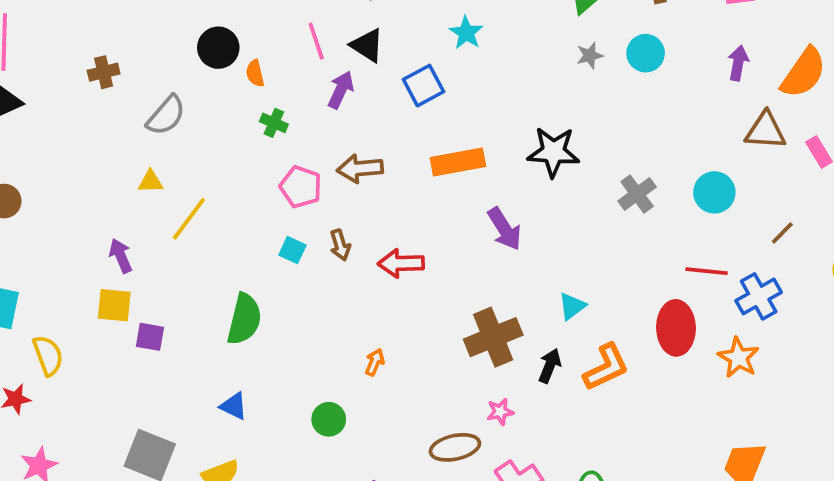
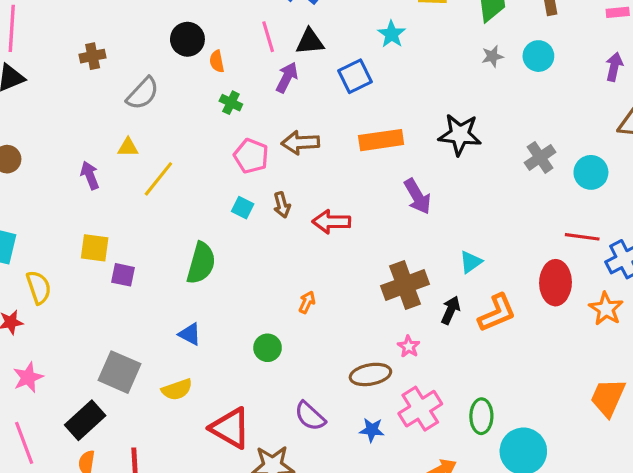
black triangle: (367, 45) -> (310, 42), turned -40
gray cross: (637, 194) -> (540, 157), moved
purple arrow: (121, 256) -> (90, 175), moved
pink star: (500, 412) -> (409, 346), turned -30

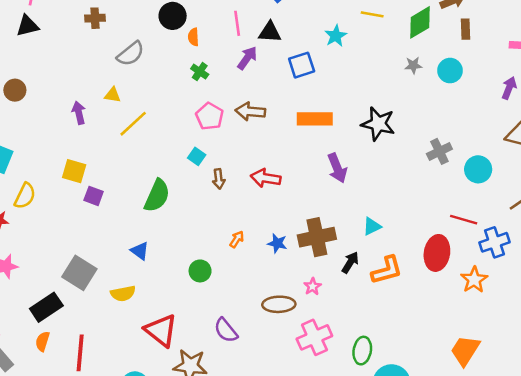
brown arrow: (282, 205) -> (219, 179), moved
yellow semicircle: (39, 287) -> (25, 196), turned 36
blue star: (372, 430) -> (277, 243), moved

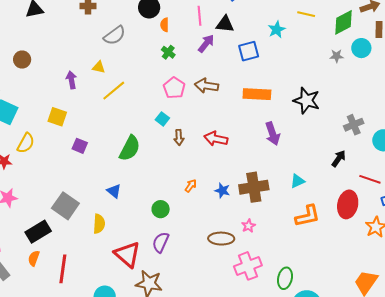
cyan circle: (450, 71) -> (361, 48), moved
yellow square: (74, 171) -> (57, 117), moved
black arrow: (350, 262) -> (339, 158), moved
yellow semicircle: (123, 294) -> (99, 224), turned -78
purple semicircle: (226, 330) -> (161, 242), moved, turned 60

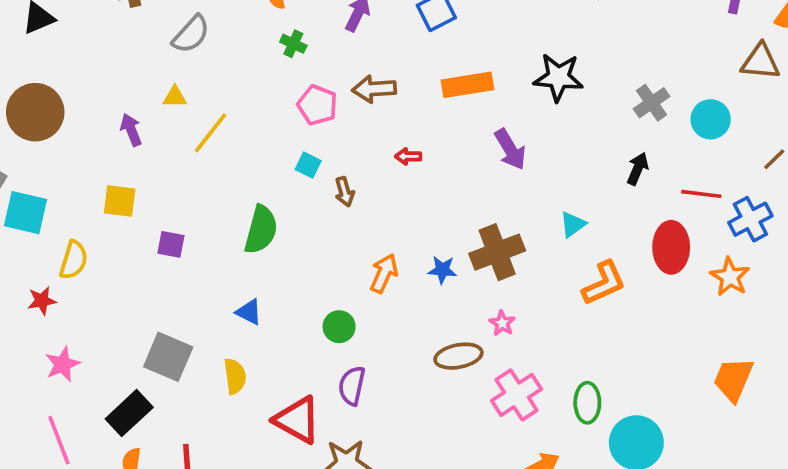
brown circle: (22, 60) -> (35, 112), size x1.8
red arrow: (216, 139) -> (408, 156), moved, size x0.6
orange arrow: (191, 186) -> (384, 273), size x1.5

